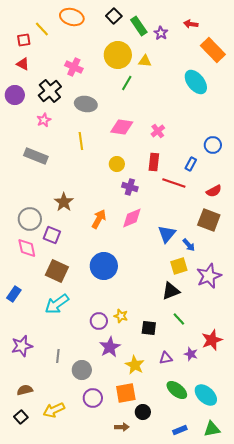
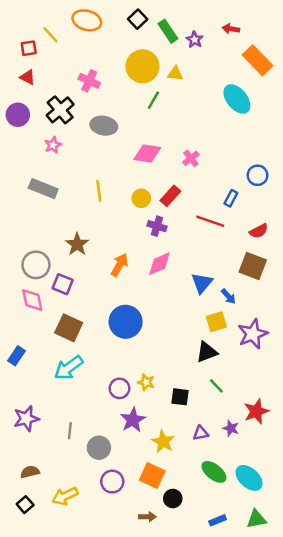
yellow line: (81, 141) -> (99, 191), moved
red rectangle: (154, 162) -> (170, 196), moved, turned 36
orange square: (126, 393) -> (152, 476), turned 35

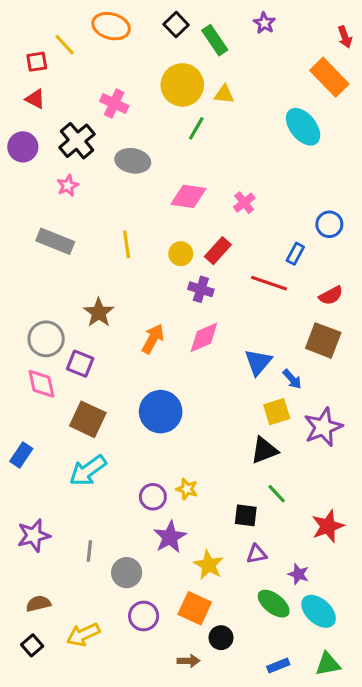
red arrow: (231, 29) -> (345, 37), moved, turned -119
purple star: (195, 40) -> (264, 23), moved
black square: (180, 397) -> (246, 515), moved
purple star: (231, 428) -> (298, 574), moved

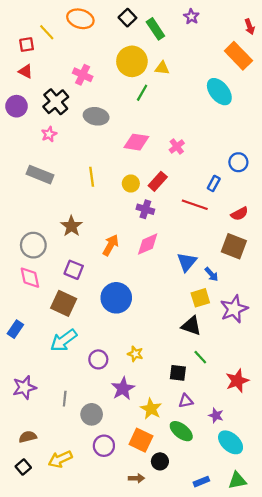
purple square: (80, 364) -> (74, 270), moved
black triangle: (264, 450) -> (191, 326), turned 40
purple circle: (153, 497) -> (98, 359), moved
green ellipse: (274, 604) -> (181, 431), moved

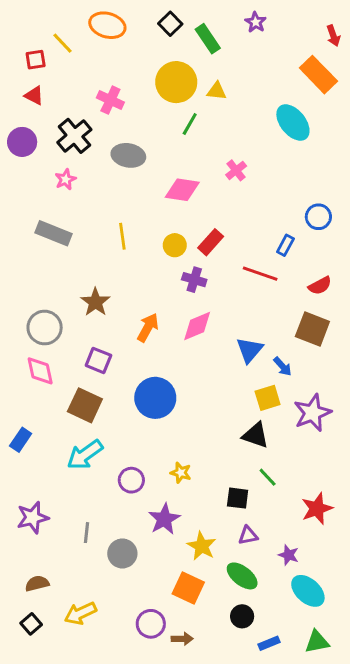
pink cross: (177, 147) -> (236, 170), moved
purple circle: (104, 446) -> (151, 624), moved
black circle: (160, 461) -> (242, 616), moved

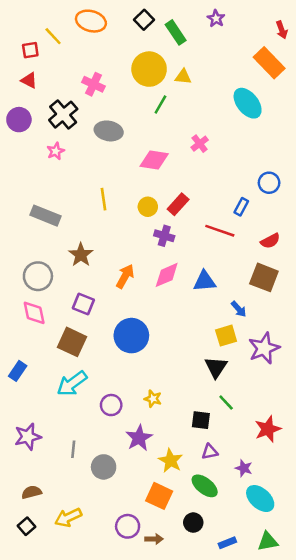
gray rectangle: (54, 233) -> (45, 216), moved
blue triangle: (250, 350) -> (205, 281), moved, turned 45
black triangle: (256, 435) -> (216, 367), turned 45
black circle: (242, 616) -> (193, 523), moved

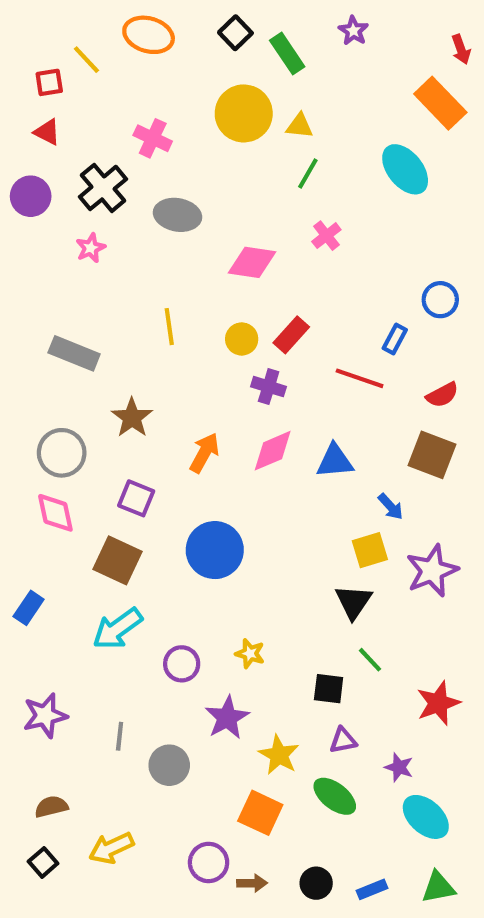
green line: (160, 104) -> (308, 173), moved
black circle: (193, 523) -> (316, 883), moved

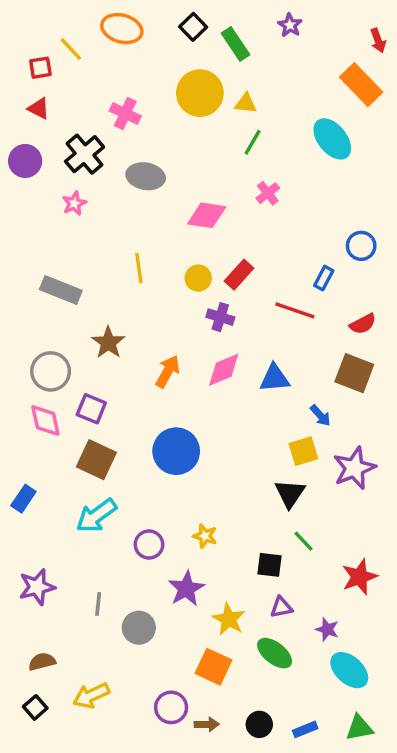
purple square: (136, 498) -> (91, 409), moved

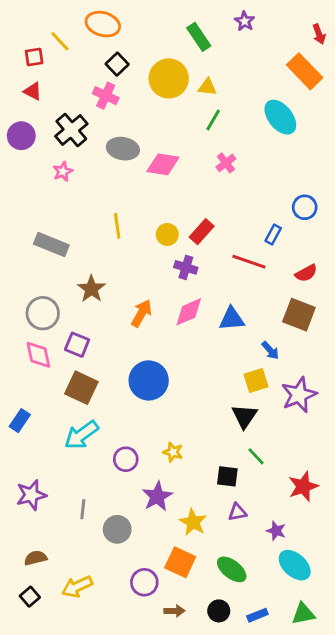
black square: (193, 27) -> (117, 64), moved
pink diamond: (207, 215) -> (163, 164), moved
green ellipse: (275, 653) -> (232, 569), moved
purple circle: (171, 707) -> (144, 582), moved

